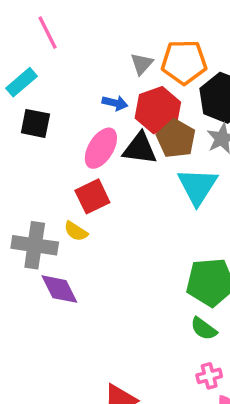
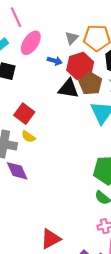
pink ellipse: (101, 148) -> (31, 43), moved
red square: (92, 196) -> (24, 114), moved, turned -30

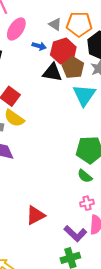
gray triangle: (72, 38) -> (55, 24), turned -40
yellow semicircle: (28, 137) -> (14, 118), size x1.5

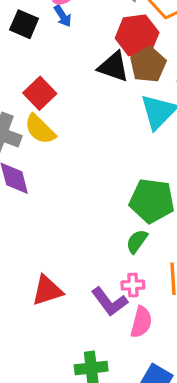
blue arrow: (39, 46) -> (63, 16), moved, turned 32
green semicircle: (85, 176) -> (137, 241), turned 77
purple L-shape: (75, 234) -> (110, 302), moved

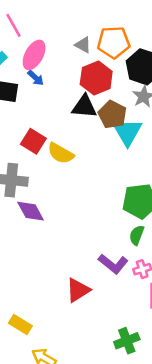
brown pentagon: (148, 65) -> (112, 115), moved
yellow semicircle: (40, 129) -> (61, 153), moved
purple L-shape: (110, 302) -> (113, 264), moved

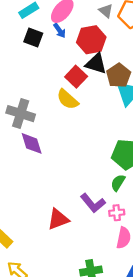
red hexagon: (96, 78) -> (91, 40), moved
red square: (33, 141) -> (76, 77), moved

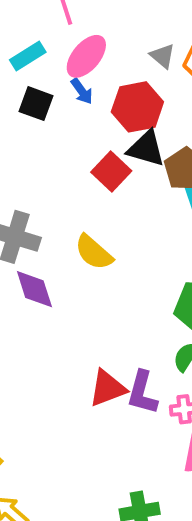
yellow semicircle: (68, 99) -> (94, 252), moved
purple L-shape: (93, 203) -> (142, 393), turned 55
red triangle: (58, 219) -> (107, 388), moved

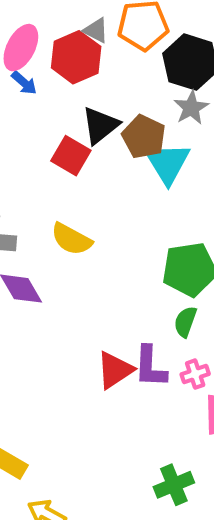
red hexagon: (137, 107) -> (76, 57), moved
black triangle: (146, 149) -> (100, 125), turned -42

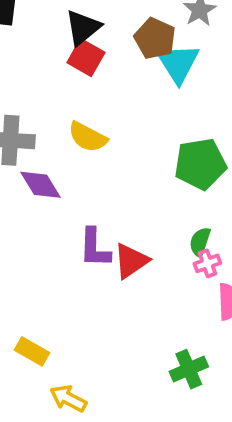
black triangle: (100, 125) -> (83, 28), moved
green semicircle: (185, 322) -> (200, 242), moved
purple L-shape: (150, 367) -> (95, 248), moved

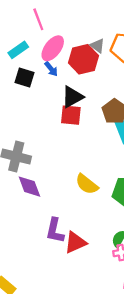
red square: (86, 57) -> (71, 115), turned -35
yellow semicircle: (88, 137) -> (87, 184), moved

